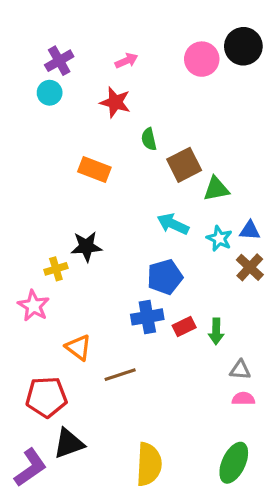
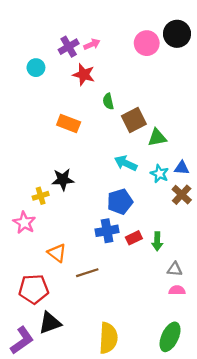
purple cross: (59, 61) -> (69, 47), moved

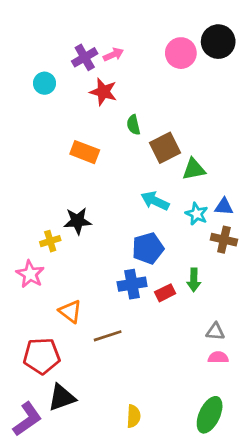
brown cross: (182, 195) -> (224, 240), turned -30
green arrow: (157, 241) -> (194, 280), moved
yellow semicircle: (108, 338) -> (133, 416), size x0.6

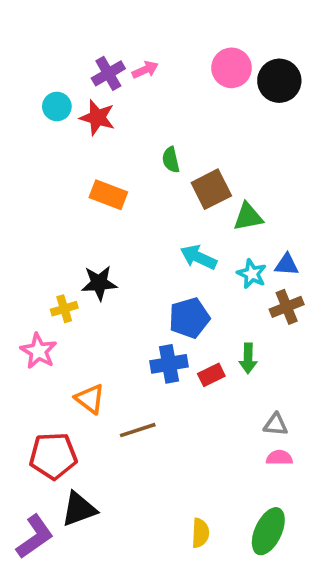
black circle: (218, 42) -> (279, 81), moved
red star: (103, 92) -> (97, 118), moved
brown cross: (224, 240) -> (287, 307), turned -35
yellow semicircle: (133, 416) -> (200, 533), moved

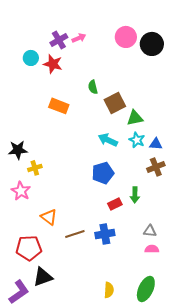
cyan star: (252, 274) -> (137, 140), moved
black star: (99, 283) -> (18, 150), moved
blue cross: (169, 364) -> (105, 234), moved

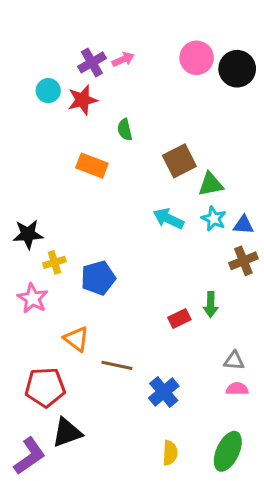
red star: (53, 64) -> (83, 100), turned -30
green semicircle: (93, 87) -> (125, 130), moved
blue pentagon: (103, 173) -> (98, 278), moved
brown line: (75, 234) -> (117, 365), turned 30
blue cross: (105, 234) -> (164, 392), moved, turned -30

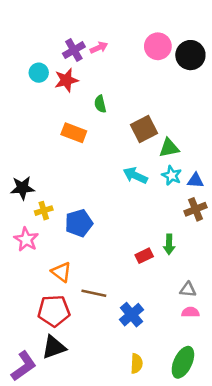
red pentagon: (45, 387) -> (54, 311), moved

